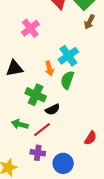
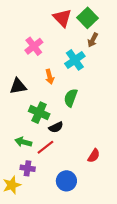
cyan cross: (68, 56) -> (75, 60), moved
orange arrow: (49, 68) -> (50, 77), moved
purple cross: (38, 153) -> (28, 168), moved

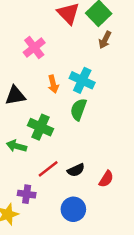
cyan cross: (75, 60) -> (82, 80), moved, turned -30
black semicircle: (56, 127) -> (76, 170), moved
green arrow: (23, 142) -> (16, 146), moved

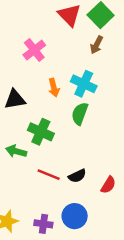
brown arrow: (105, 40) -> (97, 45), moved
red line: (48, 169) -> (49, 175), turned 60
purple cross: (27, 194) -> (43, 224), moved

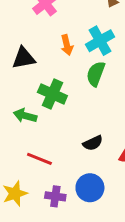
cyan cross: (84, 84) -> (100, 41), turned 35
red line: (49, 175) -> (39, 159), moved

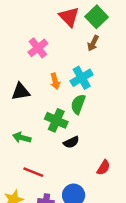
green cross: (52, 94) -> (56, 120), moved
black semicircle: (93, 143) -> (71, 142), moved

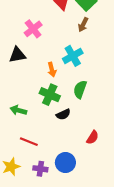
orange arrow: (55, 81) -> (52, 70), moved
black triangle: (21, 92) -> (17, 55), moved
green semicircle: (78, 104) -> (80, 89), moved

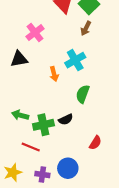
green cross: (50, 95) -> (43, 125), moved, turned -36

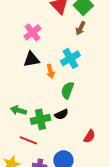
black triangle: (19, 59) -> (31, 59), moved
green semicircle: (83, 94) -> (67, 90), moved

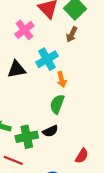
pink cross: (32, 32) -> (24, 30), moved
cyan cross: (70, 58) -> (47, 59), moved
orange arrow: (50, 71) -> (62, 79), moved

